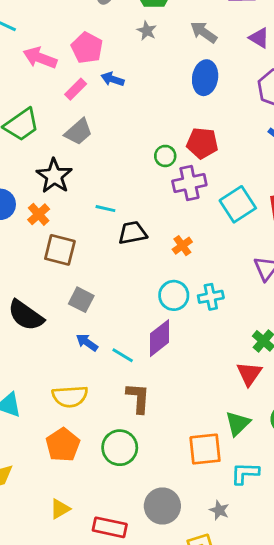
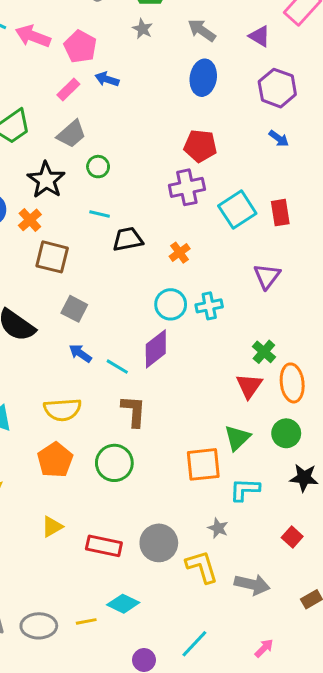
pink arrow: (40, 58) -> (33, 36), moved
green circle: (165, 156) -> (98, 167), moved
gray circle: (162, 506) -> (159, 543), moved

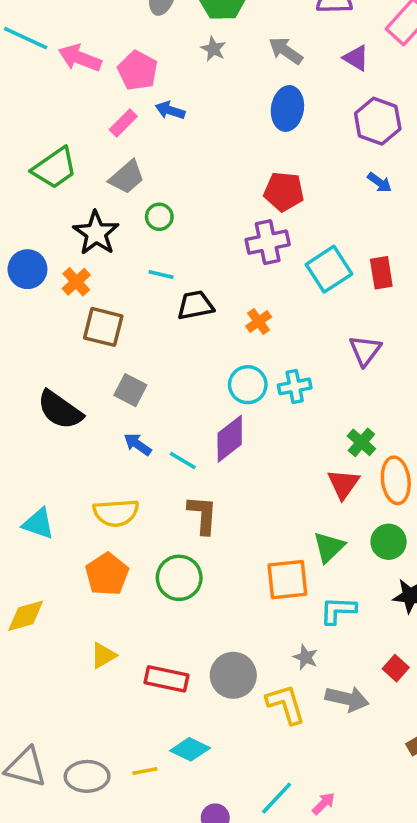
gray arrow: (252, 584) -> (347, 699), moved
pink arrow: (264, 648) -> (324, 803), moved

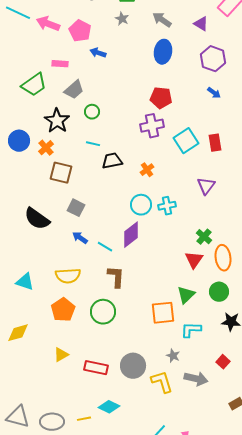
pink rectangle: (123, 123) -> (60, 64), moved, turned 49

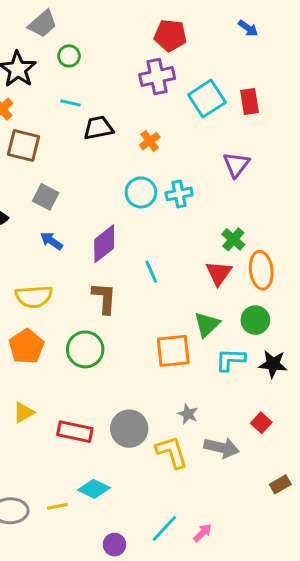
purple diamond: (131, 235) -> (104, 244), moved
cyan line: (105, 247) -> (151, 272), moved, turned 35
cyan L-shape: (191, 330) -> (230, 360), moved

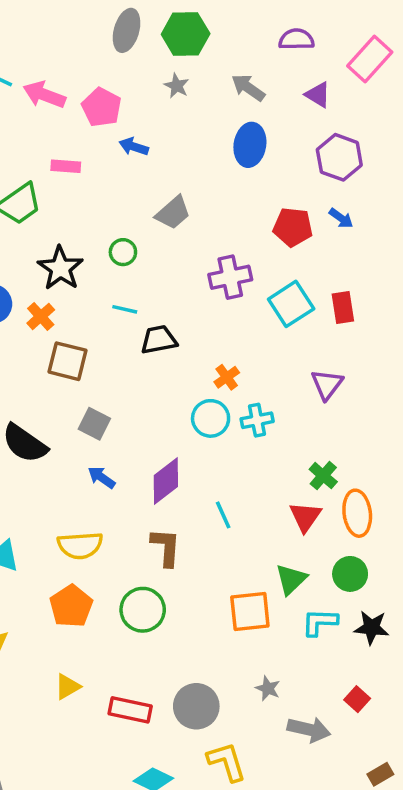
gray trapezoid: (43, 24) -> (173, 213), moved
red pentagon: (170, 35) -> (293, 227), moved
orange cross: (150, 141) -> (227, 377), moved
yellow L-shape: (172, 452) -> (227, 762), moved

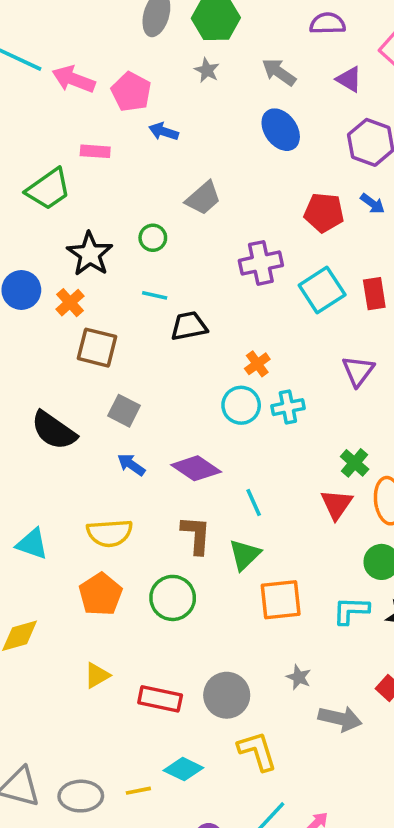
blue ellipse: (250, 145) -> (281, 130), turned -45
purple diamond: (166, 481) -> (196, 468), turned 72
green triangle: (291, 579) -> (245, 555), moved

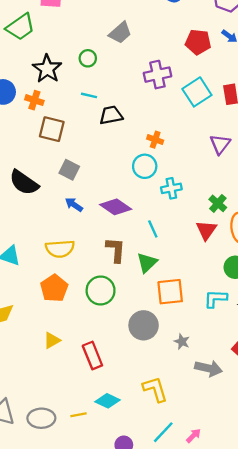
orange cross: (70, 303) -> (34, 100), turned -30
orange cross: (257, 364) -> (155, 140), turned -35
cyan cross: (288, 407) -> (171, 188), moved
gray circle: (227, 695) -> (144, 325), moved
red rectangle: (160, 699) -> (92, 356), turned 56

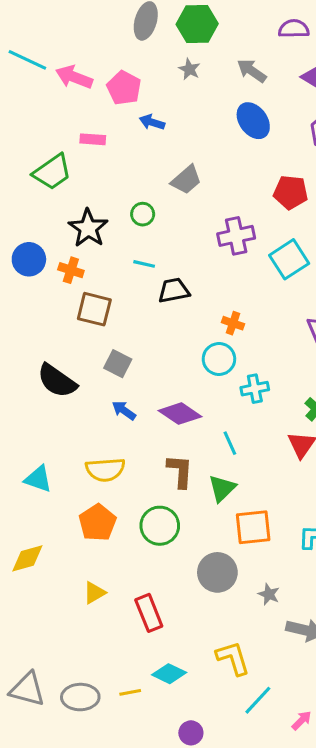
cyan line: (163, 432) -> (258, 700), moved
pink arrow: (193, 436) -> (302, 720), moved

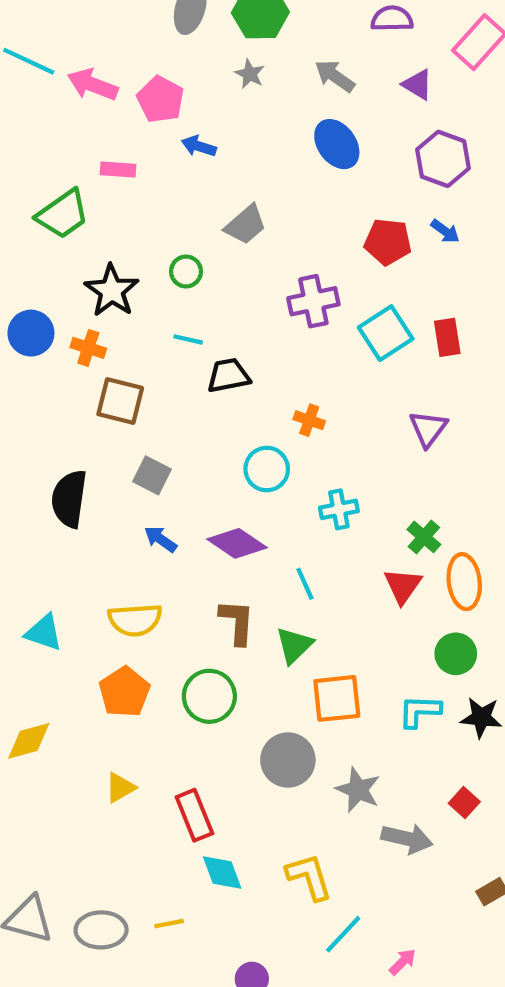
cyan circle: (219, 359) -> (267, 469), moved
black semicircle: (57, 381) -> (69, 499), turned 63
gray star: (269, 594) -> (358, 790), size x1.5
cyan diamond: (169, 674) -> (222, 873), moved, turned 44

